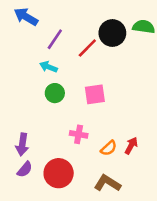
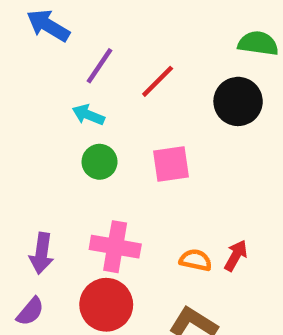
black circle: (112, 33) -> (238, 101), moved
pink cross: (79, 134) -> (115, 247), moved, size x1.5
orange semicircle: (109, 148) -> (196, 260), turned -126
purple semicircle: (25, 169) -> (30, 311), moved

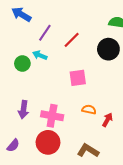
green circle: (100, 162) -> (22, 64), moved
purple arrow: (41, 253) -> (23, 110), moved
orange semicircle: (196, 260) -> (89, 110), moved

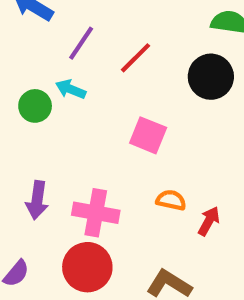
pink square: (78, 78) -> (148, 135), turned 30

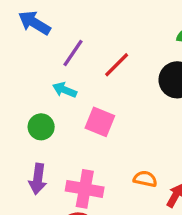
green circle: (35, 106) -> (41, 127), moved
pink square: (148, 135) -> (100, 122), moved

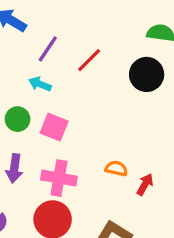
pink square: (100, 122) -> (54, 127), moved

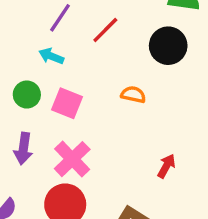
orange semicircle: (116, 168) -> (133, 95), moved
pink cross: (59, 178) -> (72, 159), turned 36

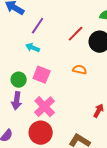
red line: (105, 30) -> (76, 34), moved
green circle: (27, 95) -> (19, 80), moved

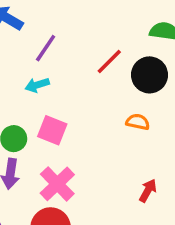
cyan arrow: (33, 48) -> (37, 85), turned -40
orange semicircle: (80, 70) -> (138, 122), moved

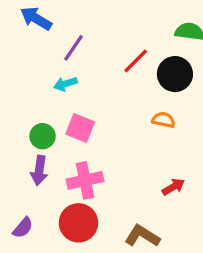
pink cross: (57, 184) -> (85, 180), turned 32
red arrow: (148, 191) -> (173, 187), turned 30

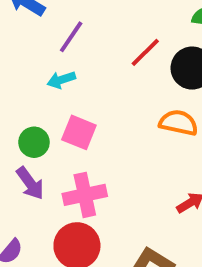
orange semicircle: (164, 120) -> (178, 123), size x1.4
purple arrow: (39, 171) -> (30, 183), turned -44

